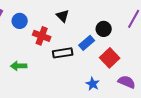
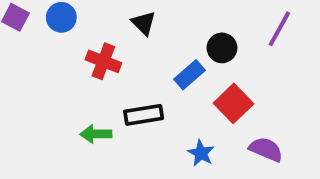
blue circle: (20, 21) -> (61, 17), moved
black rectangle: (63, 53) -> (144, 115), moved
green arrow: (19, 66) -> (96, 134), moved

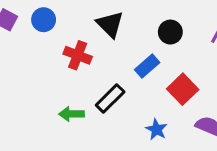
black triangle: (144, 23) -> (110, 24), size x1.4
black circle: (222, 48) -> (170, 32), moved
black rectangle: (144, 115) -> (110, 98), turned -36

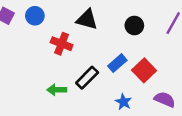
black triangle: (110, 24) -> (87, 19), turned -30
blue rectangle: (147, 66) -> (117, 63), moved

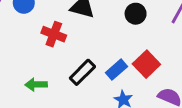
blue rectangle: (117, 63) -> (116, 70), moved
green arrow: (57, 90) -> (36, 85), moved

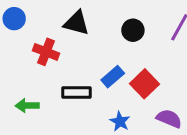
blue rectangle: (116, 70) -> (113, 77), moved
black rectangle: (82, 72) -> (76, 92), turned 45

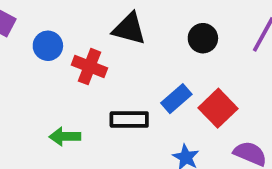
blue circle: (14, 19) -> (48, 46), moved

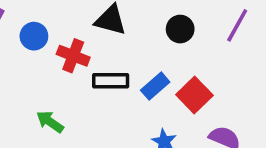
black rectangle: (129, 119) -> (111, 81), moved
green arrow: (65, 137) -> (50, 122), turned 36

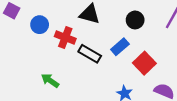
black rectangle: (111, 81) -> (90, 54), turned 30
blue rectangle: (155, 86) -> (120, 47), moved

